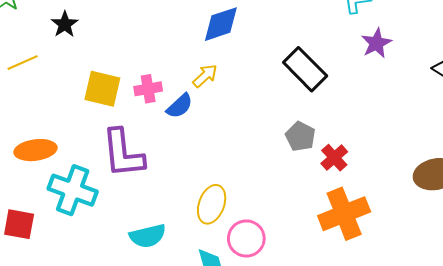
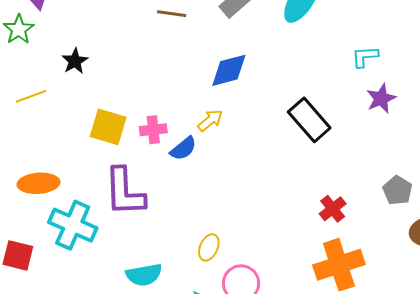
gray pentagon: (300, 136) -> (398, 190), moved
yellow ellipse: (212, 204) -> (209, 247), size x0.7

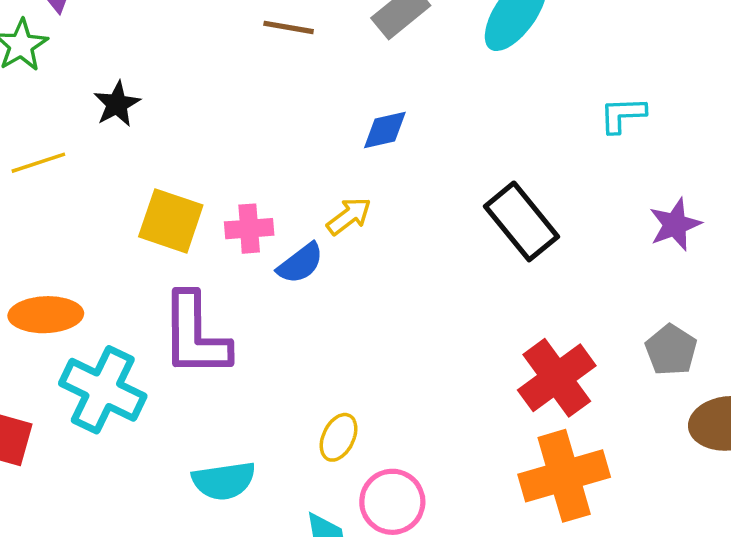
blue diamond: (229, 70) -> (385, 130), size x0.7
purple star: (381, 98) -> (675, 225), moved
red cross: (333, 209) -> (557, 378), size x1.6

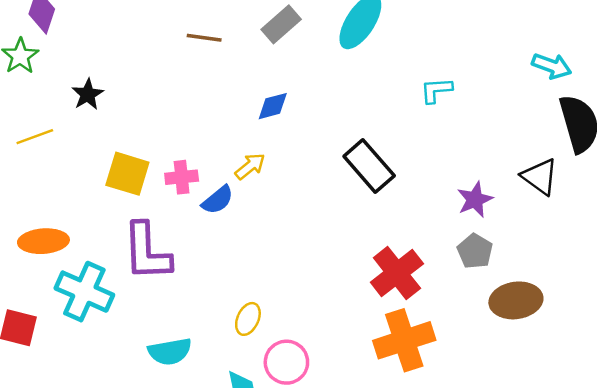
purple star: (675, 225) -> (475, 200), moved

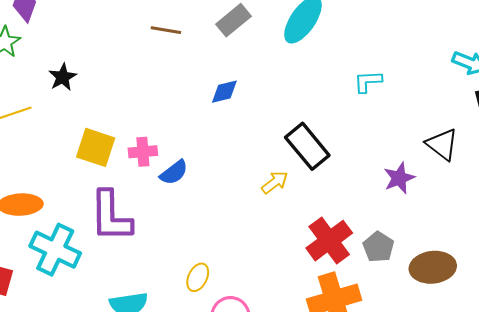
yellow arrow: (250, 166) -> (275, 182), moved
black triangle: (540, 177) -> (442, 144), moved
gray pentagon: (475, 251) -> (379, 247), moved

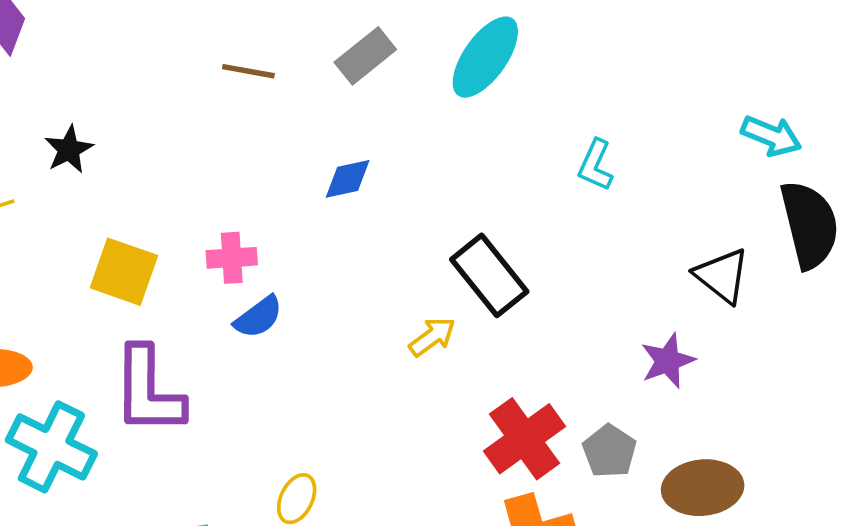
cyan L-shape: (368, 81) -> (596, 165), turned -64
pink cross: (143, 152) -> (232, 258), moved
purple star: (399, 178) -> (668, 361), moved

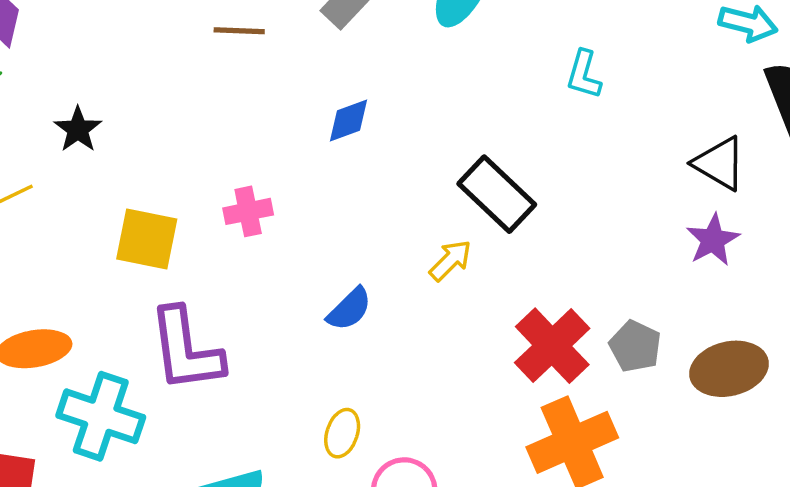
blue semicircle: (258, 317) -> (349, 309), moved
purple star: (668, 361) -> (713, 240), moved

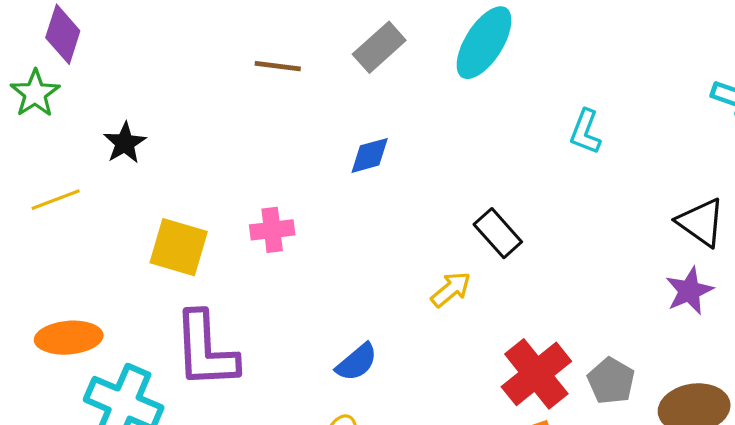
black rectangle: (497, 194) -> (498, 233), size x0.7
blue semicircle: (349, 309) -> (357, 362), moved

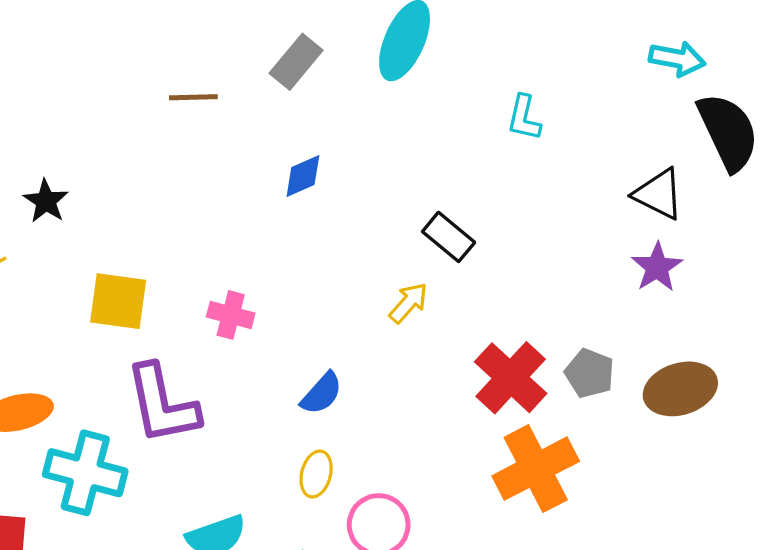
pink cross: (272, 230) -> (231, 315), moved, turned 30

